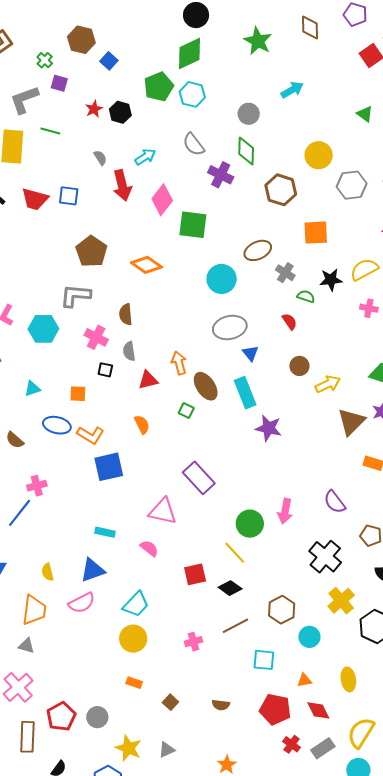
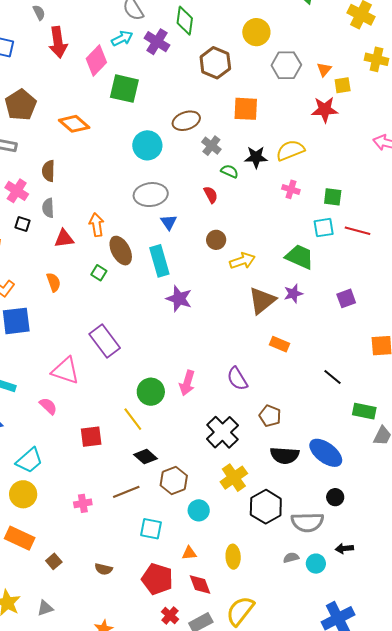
cyan arrow: (145, 157) -> (122, 38), moved
black diamond: (230, 588) -> (146, 457), moved
orange rectangle: (134, 683) -> (20, 538), size x1.8

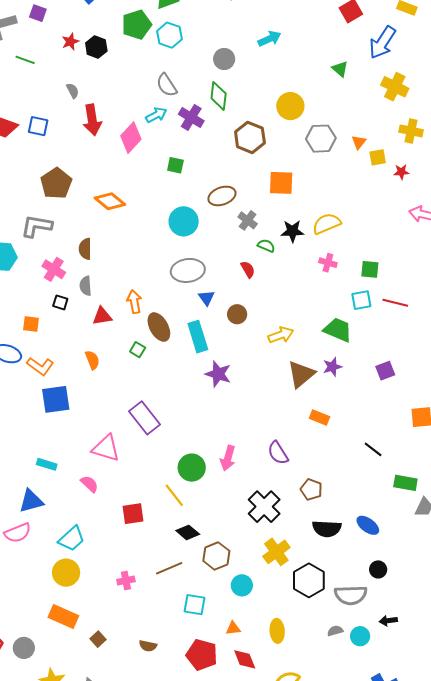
green square: (124, 89) -> (175, 165), moved, size x0.6
red star: (325, 110) -> (401, 172), moved, size x0.6
brown circle: (216, 240) -> (237, 314), moved
blue ellipse: (326, 453) -> (368, 525), size x0.7

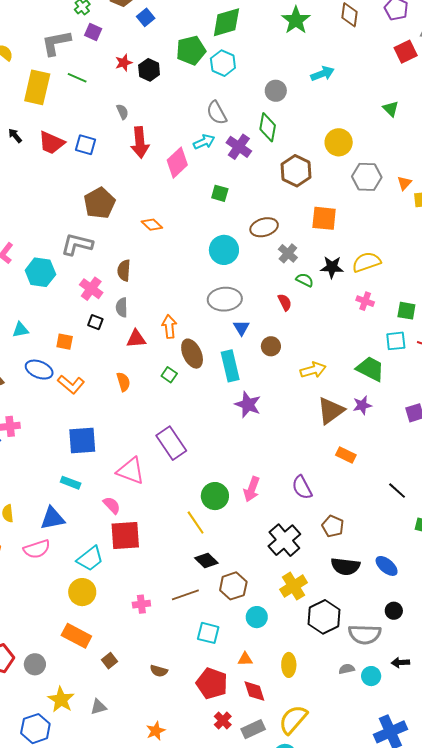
orange diamond: (110, 201) -> (152, 225), size x0.7
blue square: (56, 399) -> (82, 440), moved
red square: (133, 514) -> (125, 536), moved, size x1.4

